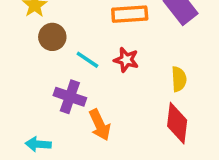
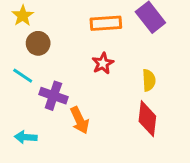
cyan line: (87, 60) -> (23, 76), moved
red star: (126, 60) -> (103, 63), turned 30

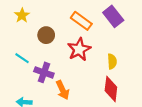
orange rectangle: (106, 23) -> (81, 21), turned 40
brown circle: (38, 43) -> (46, 35), moved
red star: (103, 63) -> (79, 49), size x1.5

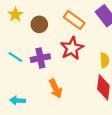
brown circle: (46, 35) -> (39, 24), moved
purple cross: (44, 72) -> (40, 58), moved, turned -30

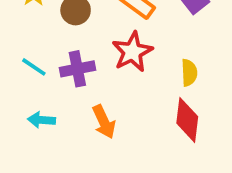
cyan arrow: (18, 100) -> (41, 120), moved

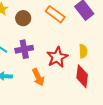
red star: (132, 52) -> (57, 57), moved

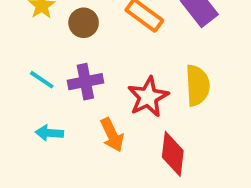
yellow semicircle: (83, 51) -> (197, 85), size x1.5
red diamond: (82, 76) -> (173, 154), moved

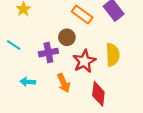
brown circle: (84, 23) -> (67, 37), moved
cyan line: (42, 80) -> (14, 45), moved

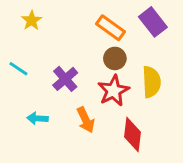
brown circle: (67, 37) -> (115, 58), moved
purple cross: (48, 53) -> (65, 79), turned -30

